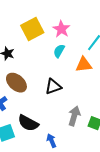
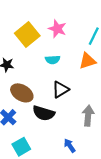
cyan semicircle: (59, 51) -> (53, 60), moved, turned -112
black semicircle: (28, 123) -> (44, 113), moved

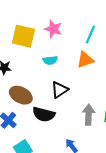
yellow square: (27, 35) -> (23, 36), turned -35

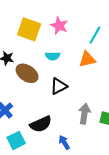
brown ellipse: (21, 95) -> (27, 73), moved
black semicircle: (44, 114) -> (41, 124), moved, turned -45

